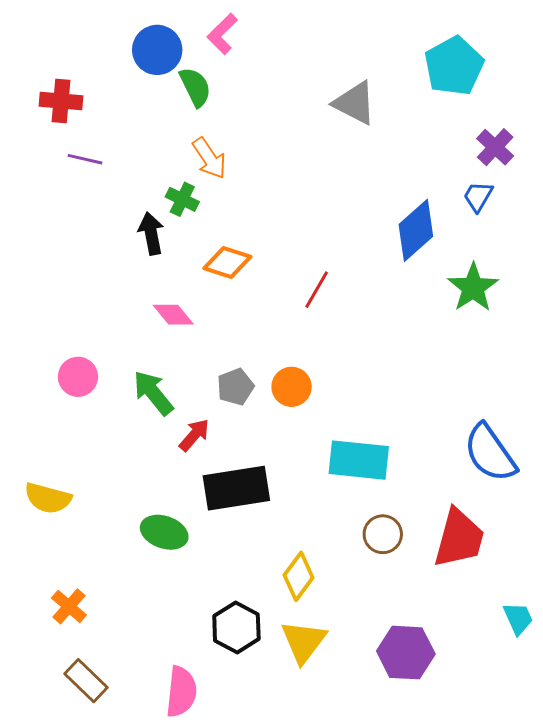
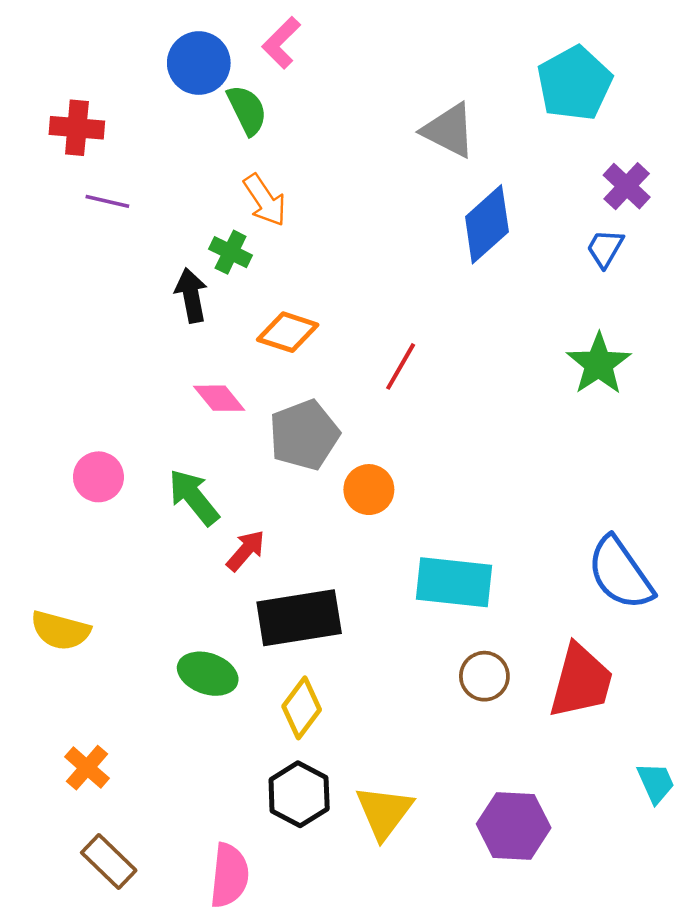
blue diamond: (416, 230) -> (487, 224), moved
gray pentagon: (235, 387) -> (304, 435), moved, size x1.5
yellow diamond: (299, 576) -> (302, 708), moved

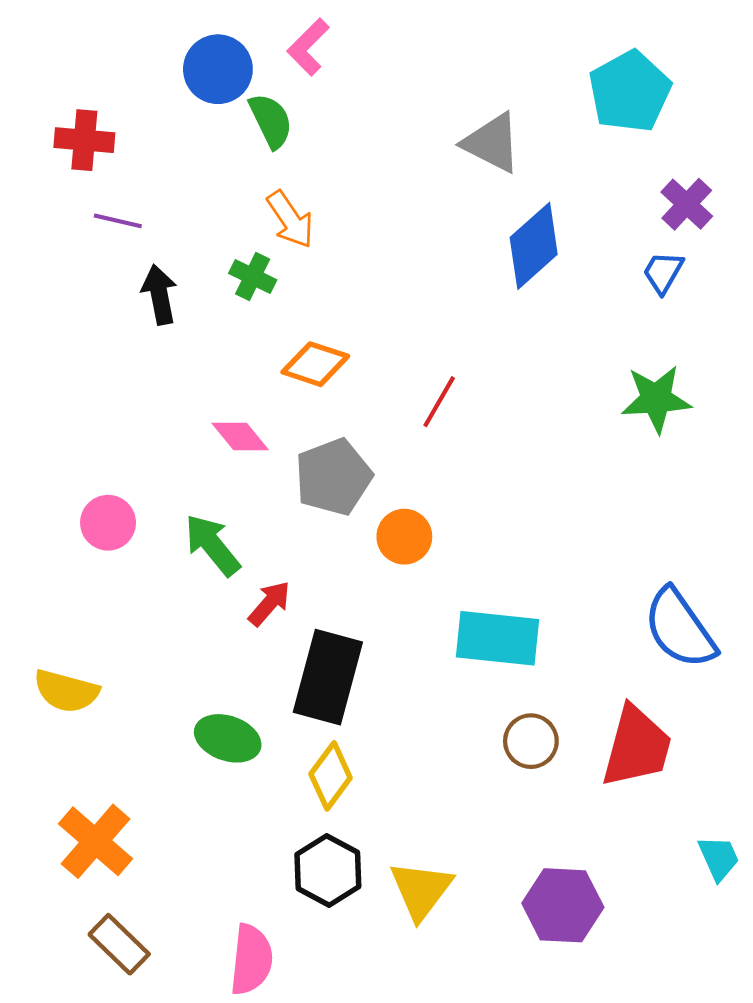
black arrow: (191, 295) -> (159, 295), moved
green star: (599, 364) -> (656, 399), turned 30
black rectangle: (299, 618) -> (328, 677), turned -66
orange cross: (87, 768) -> (95, 841), size x1.5

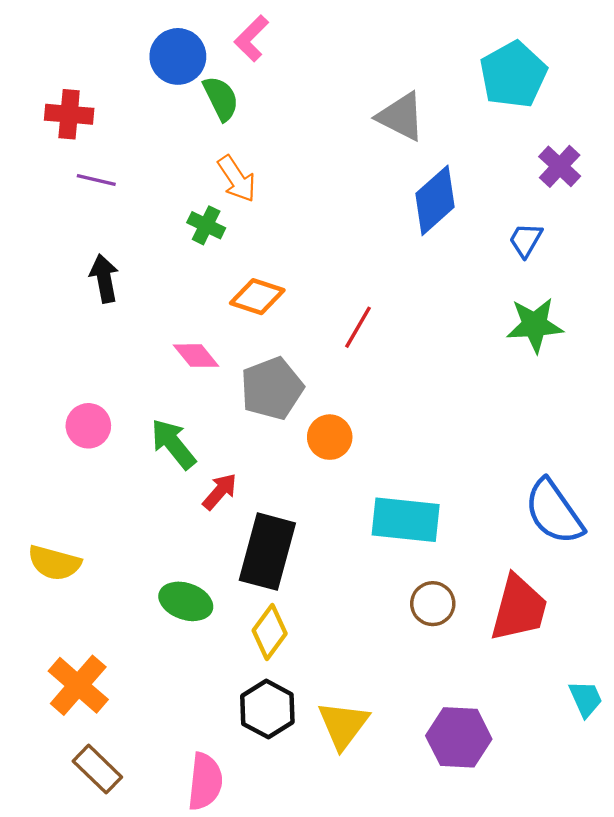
blue trapezoid: (663, 272) -> (526, 240), moved
black arrow: (159, 295) -> (104, 279), moved

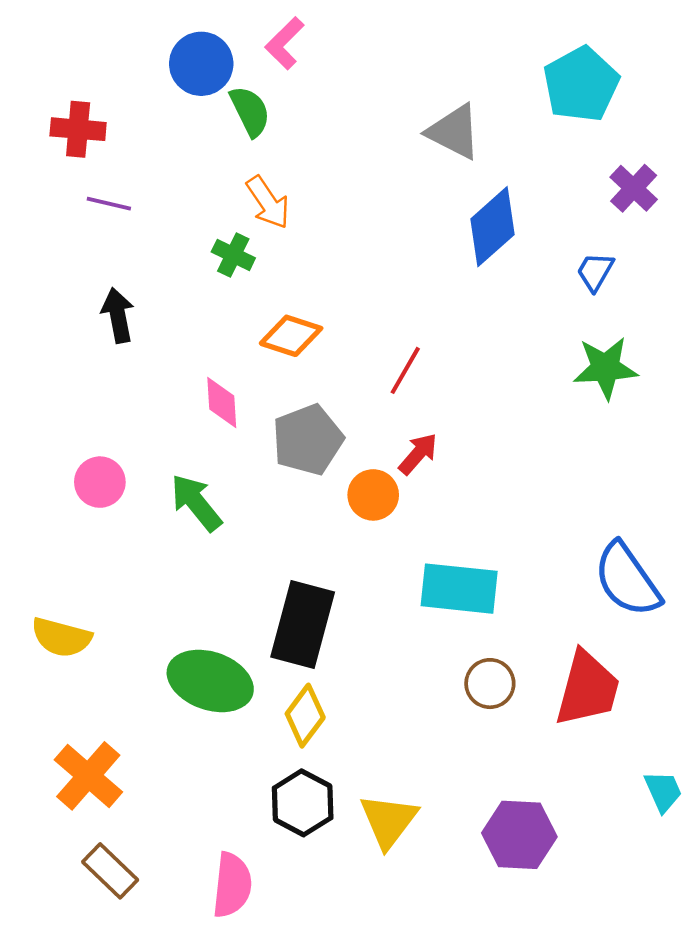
pink diamond: (196, 356) -> (222, 403), turned 36
red arrow: (220, 491) -> (418, 454), moved
green ellipse: (186, 601) -> (210, 681), size x1.4

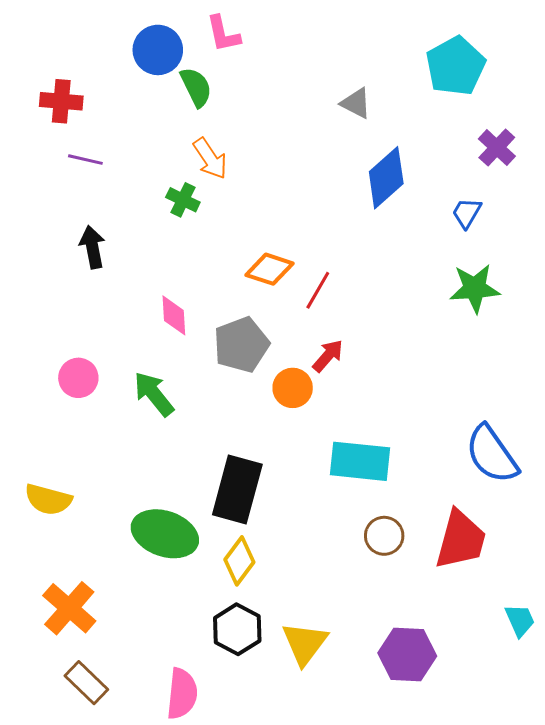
pink L-shape: (285, 43) -> (223, 34), turned -57
gray triangle: (454, 132) -> (356, 103), size x0.7
orange diamond: (291, 336) -> (269, 269), moved

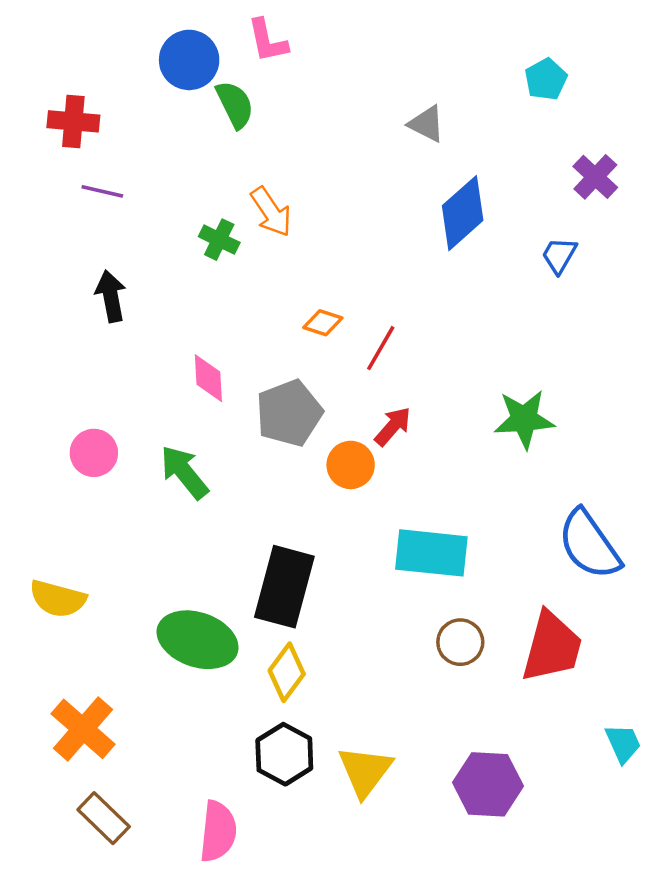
cyan pentagon: (456, 66) -> (546, 79), size x0.6
orange arrow: (210, 159) -> (271, 212), moved
orange diamond: (269, 269) -> (323, 323), size x0.7
green star: (475, 288) -> (524, 419), moved

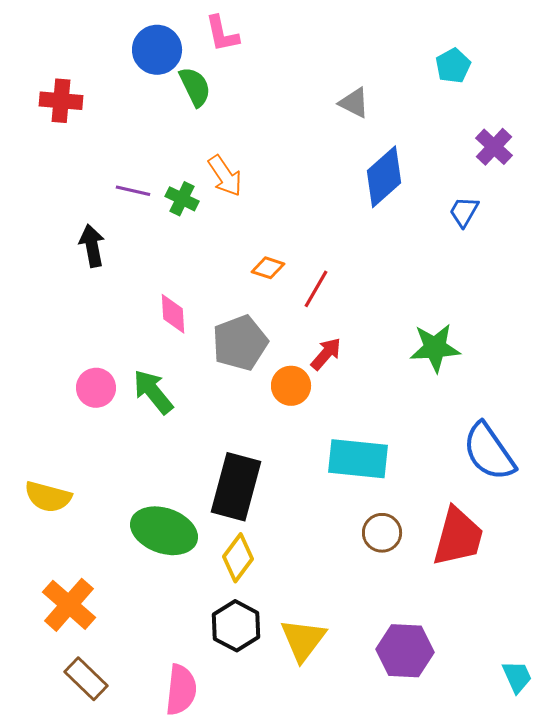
purple line: (102, 191) -> (133, 191), moved
pink circle: (94, 453) -> (96, 388), moved
cyan trapezoid: (623, 743) -> (517, 677), moved

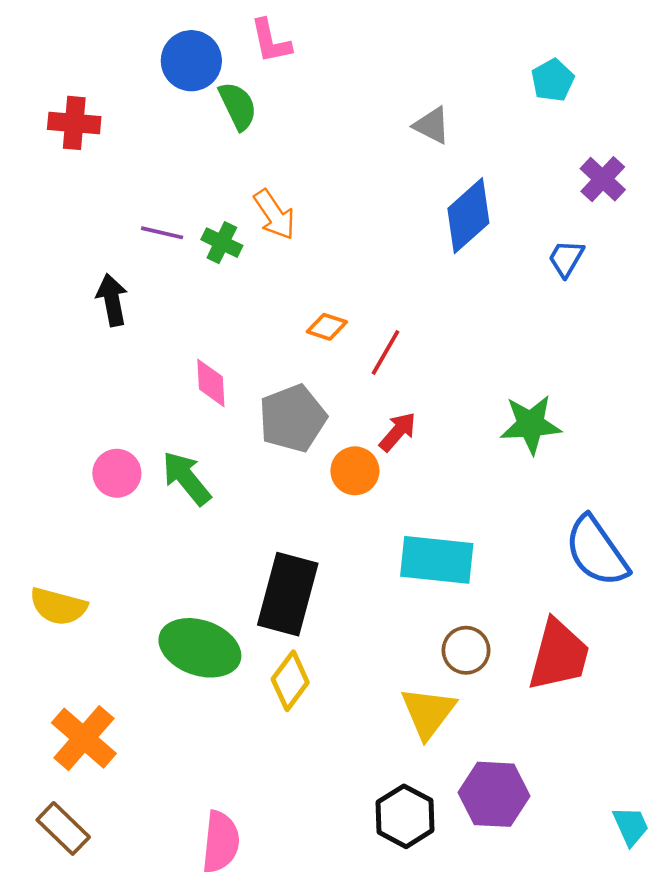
black hexagon: (236, 626) -> (405, 816), moved
yellow triangle: (303, 640) -> (428, 713), moved
brown rectangle: (86, 679) -> (63, 828), moved

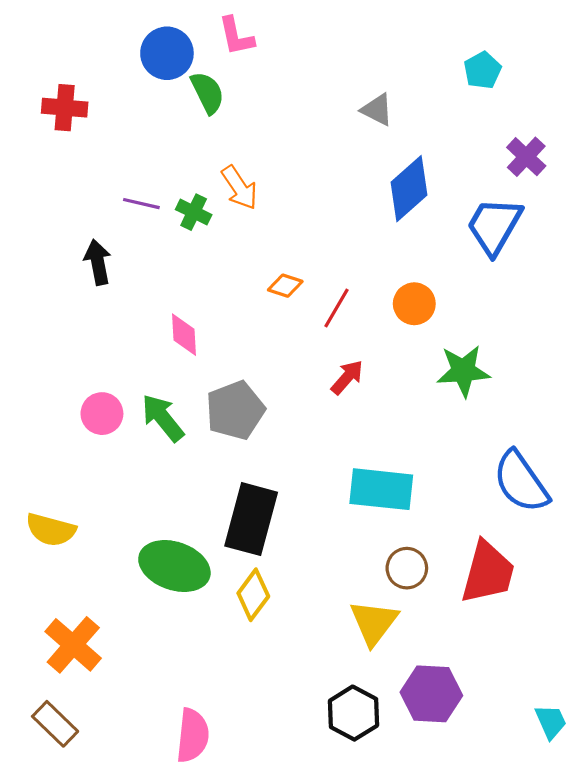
blue trapezoid: (566, 258) -> (494, 226), size x1.8
gray pentagon: (293, 418) -> (235, 410), moved
orange circle: (355, 471) -> (414, 304), moved

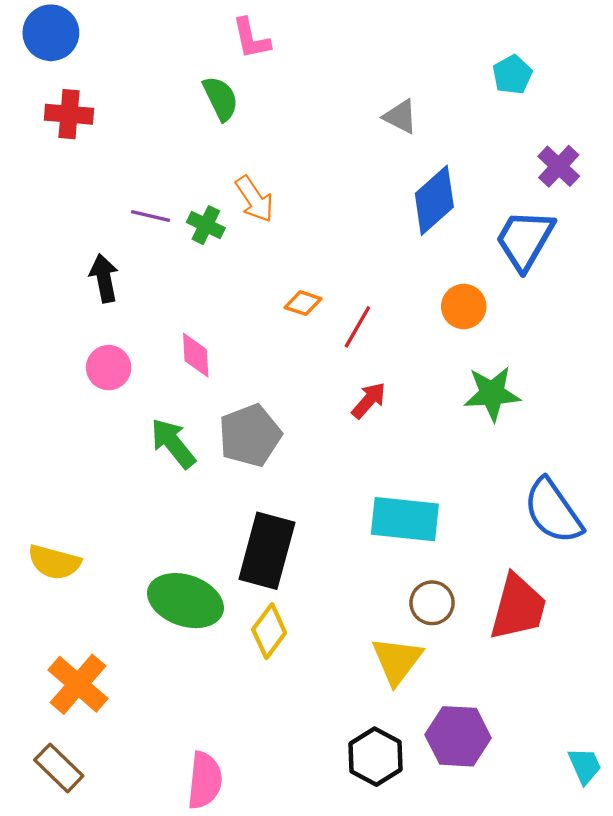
blue circle: (167, 53) -> (51, 33), moved
orange circle: (414, 304) -> (464, 307), moved
pink circle: (102, 414) -> (109, 368), moved

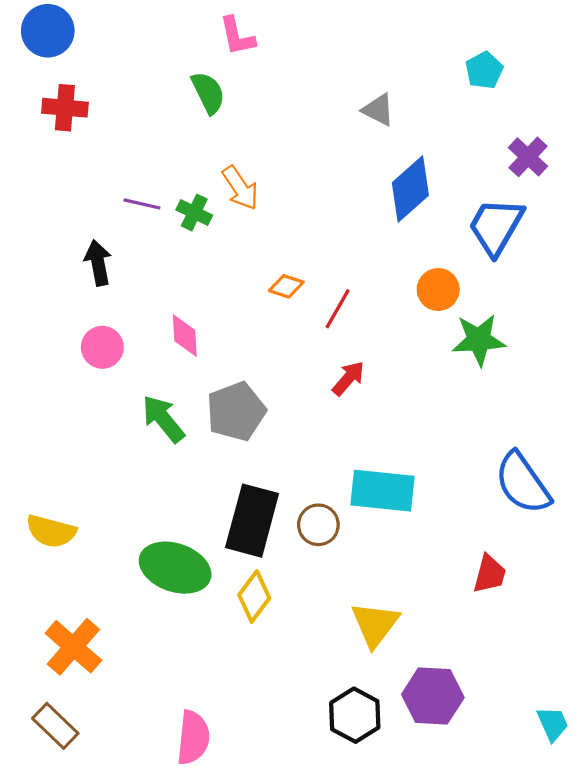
green star: (492, 394) -> (479, 340), moved
brown circle: (432, 603) -> (318, 525), moved
red trapezoid: (518, 607) -> (489, 574), size x0.6

